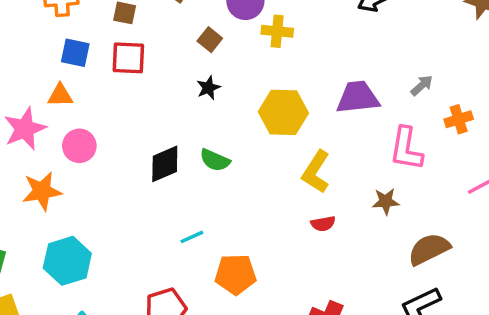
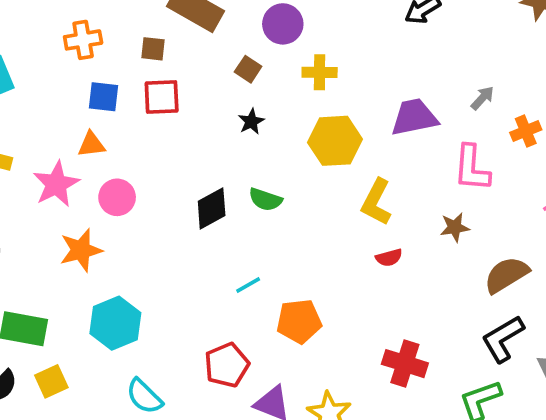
yellow cross: (277, 31) -> (320, 72), moved

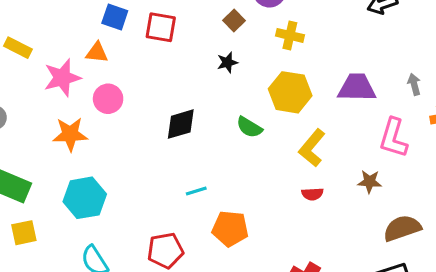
gray arrow: (482, 98) -> (414, 84), turned -70
green semicircle: (265, 199) -> (249, 127), moved

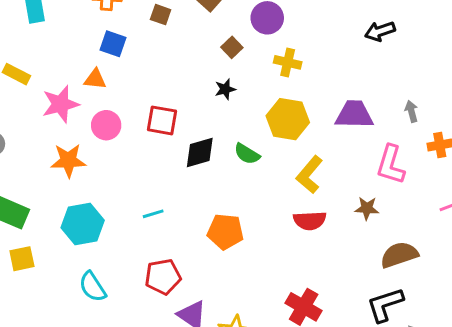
red square: (161, 27) -> (162, 120), moved
black diamond: (181, 124) -> (200, 152), moved
cyan line: (196, 191) -> (153, 214), moved
red semicircle: (312, 194) -> (310, 221), size x1.5
orange pentagon: (230, 229) -> (225, 232), moved

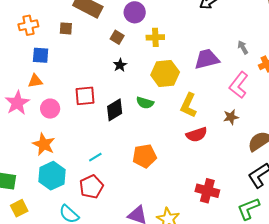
orange star: (68, 160) -> (44, 144), moved, turned -30
pink L-shape: (391, 165) -> (239, 85), turned 36
red pentagon: (163, 277) -> (91, 187), moved

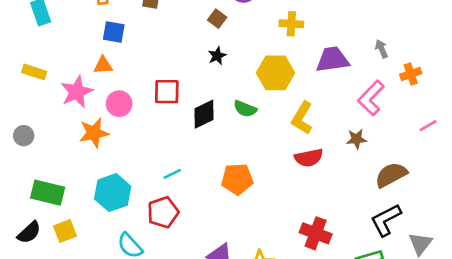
yellow cross: (155, 37) -> (291, 24), moved
orange star: (44, 144) -> (94, 133), moved, turned 30

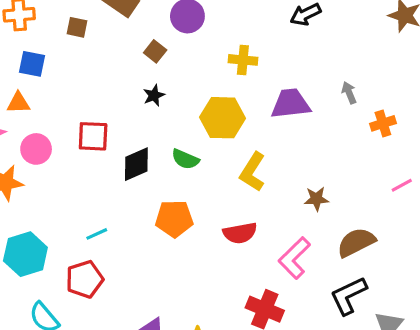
pink L-shape: (371, 98) -> (294, 258), moved
red semicircle: (309, 158) -> (240, 233), moved
orange pentagon: (237, 179) -> (174, 219), moved

